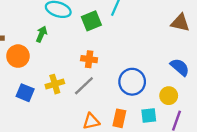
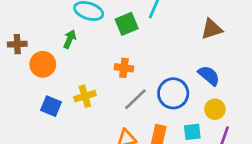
brown triangle: (180, 23) -> (212, 29), moved, turned -30
blue semicircle: (180, 67) -> (209, 75), moved
gray line: (84, 86) -> (135, 99), moved

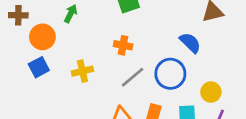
blue semicircle: (209, 75) -> (190, 43), moved
blue square: (51, 106) -> (39, 67), moved, turned 36

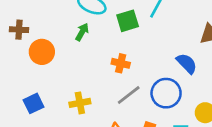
green arrow: (71, 14) -> (82, 32), moved
blue square: (39, 67) -> (33, 103), moved
yellow cross: (82, 71) -> (80, 103), moved

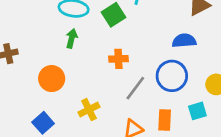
orange circle: (42, 52) -> (52, 79), moved
blue semicircle: (187, 63) -> (184, 41), turned -35

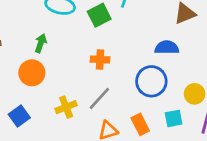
green arrow: (72, 38) -> (41, 43), moved
gray line: (135, 88) -> (99, 98), moved
orange rectangle: (165, 120) -> (140, 124), turned -35

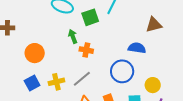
green arrow: (41, 43) -> (73, 36), moved, turned -48
blue square: (19, 116) -> (32, 83), moved

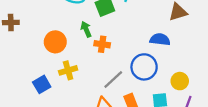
orange circle: (35, 53) -> (55, 42), moved
gray line: (82, 79) -> (113, 80), moved
yellow cross: (56, 82) -> (68, 70), moved

